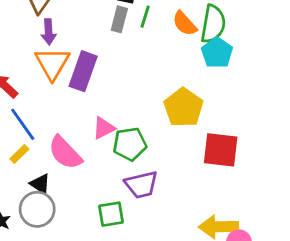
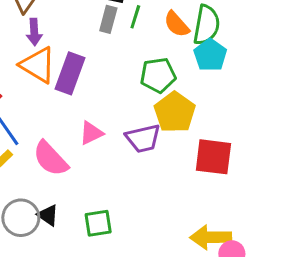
orange triangle: (52, 63) -> (38, 65), turned -30
green pentagon: (130, 144) -> (158, 75), moved
black triangle: (40, 184) -> (48, 215), moved
purple trapezoid: (141, 185) -> (143, 138), moved

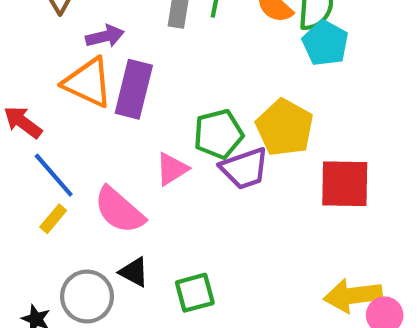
purple arrow: (34, 32) -> (105, 36), moved, turned -95
green pentagon: (158, 75) -> (218, 134), moved
black triangle: (48, 215) -> (134, 272), moved

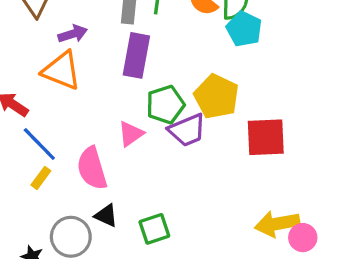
purple rectangle: (134, 89) -> (136, 55), moved
pink semicircle: (119, 210) -> (92, 168), turned 36

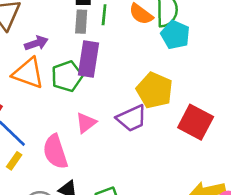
green pentagon: (165, 105) -> (67, 76), moved
red square: (266, 137) -> (196, 122), turned 32

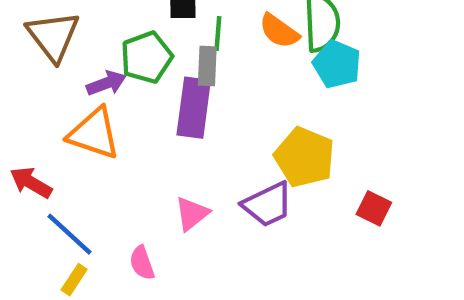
gray rectangle: (81, 22) -> (207, 66), moved
green pentagon: (67, 76) -> (147, 57), moved
red square: (196, 122) -> (374, 208), size x0.6
pink semicircle: (55, 152) -> (142, 263), size x0.6

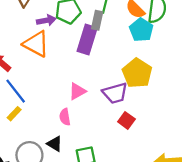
cyan pentagon: (337, 64) -> (141, 30), moved
red square: (374, 208) -> (126, 120), moved
pink semicircle: (142, 263) -> (65, 117), moved

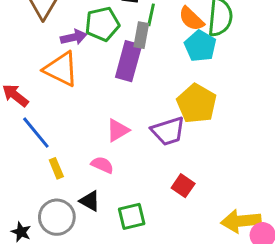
yellow rectangle: (14, 114) -> (56, 168), moved, turned -64
pink semicircle: (65, 117) -> (102, 165), turned 126
red square: (126, 120) -> (183, 186), moved

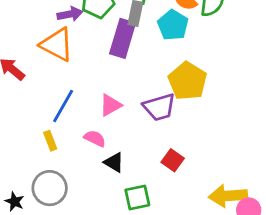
cyan pentagon: (200, 46) -> (173, 25), moved
blue line: (36, 133) -> (63, 106), moved, turned 68
black triangle: (90, 201) -> (114, 162), moved
green square: (132, 216) -> (137, 197), moved

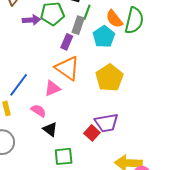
purple rectangle: (123, 38) -> (67, 42), size x0.6
orange triangle: (57, 45) -> (67, 68), moved
purple trapezoid: (159, 107) -> (106, 123), moved

